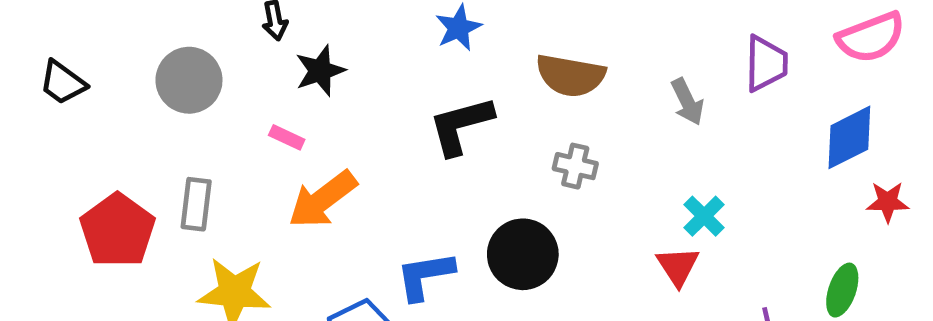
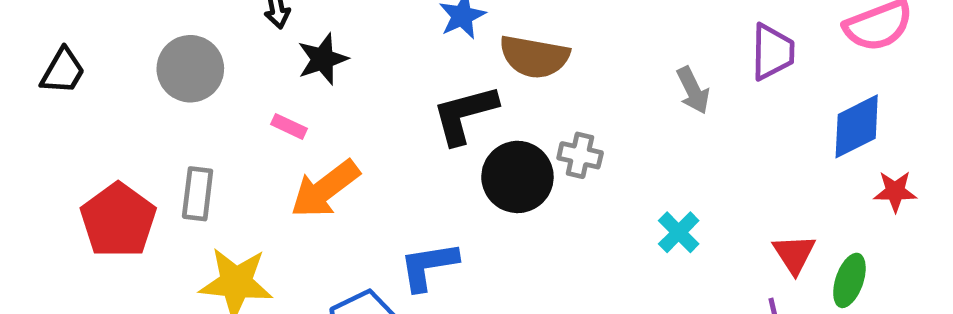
brown semicircle: (570, 75) -> (534, 57), moved
black trapezoid: (63, 83) -> (63, 71), turned -96
cyan cross: (704, 216) -> (679, 232), moved
black circle: (523, 254) -> (517, 177), moved
red triangle: (678, 266) -> (794, 254), moved

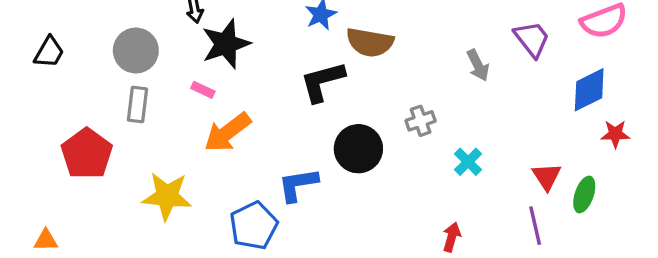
purple trapezoid: (772, 52) -> (532, 39), turned -39
black star: (323, 59) -> (226, 44), size x1.4
gray cross: (580, 155) -> (421, 121), moved, turned -32
black circle: (517, 177) -> (358, 149), moved
gray rectangle: (198, 194) -> (137, 105), moved

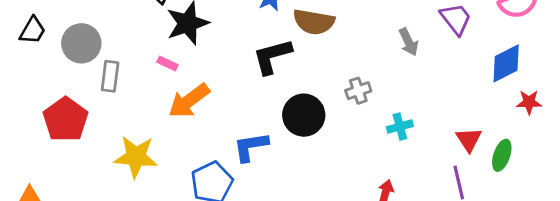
gray circle: (136, 50) -> (81, 43), moved
cyan cross: (468, 162) -> (400, 127), turned 30

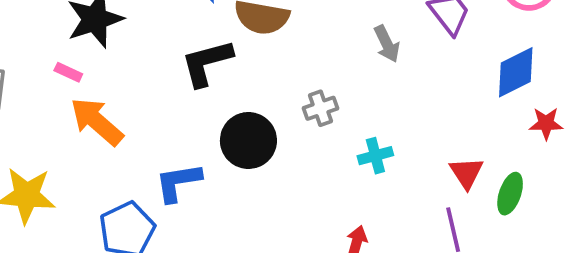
orange arrow: (189, 101) -> (97, 122), turned 78

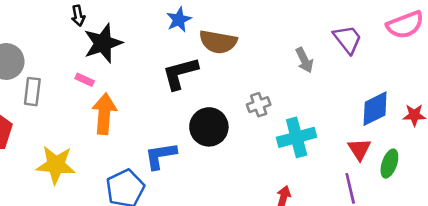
blue diamond: (516, 72) -> (375, 109), moved
orange arrow: (97, 122) -> (104, 114), turned 54
cyan cross: (375, 156) -> (297, 137), size x1.6

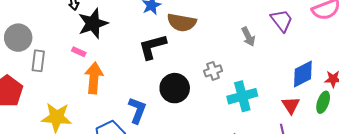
blue L-shape: (161, 156) -> (137, 110), turned 120
green ellipse: (389, 164) -> (323, 102), moved

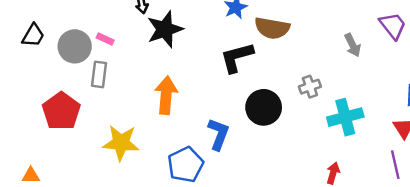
pink rectangle: (79, 52) -> (105, 39), moved

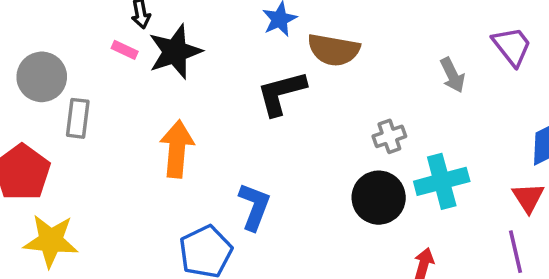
pink rectangle: (105, 39) -> (125, 50), moved
black circle: (264, 107) -> (379, 198), moved
yellow star: (121, 143) -> (51, 241), moved

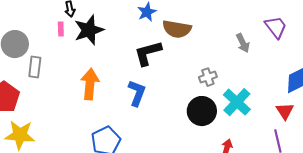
pink rectangle: (125, 50) -> (61, 29), turned 64
cyan cross: (442, 181) -> (237, 102), turned -32
blue L-shape: (254, 207) -> (137, 93), moved

